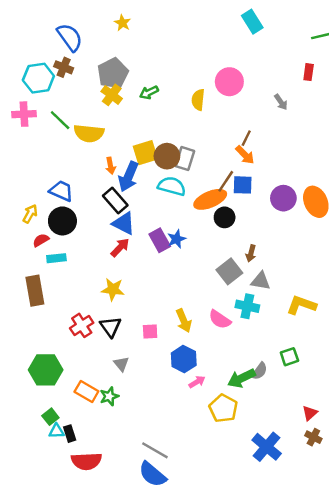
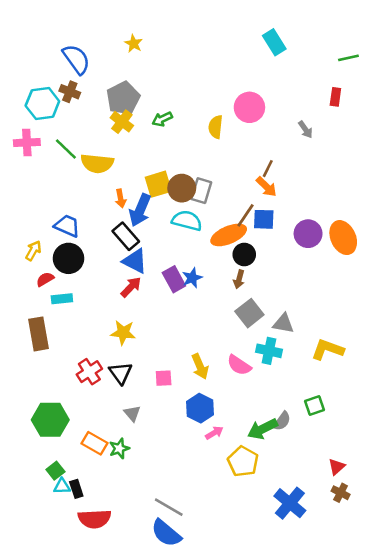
brown arrow: (251, 253) -> (239, 279), moved

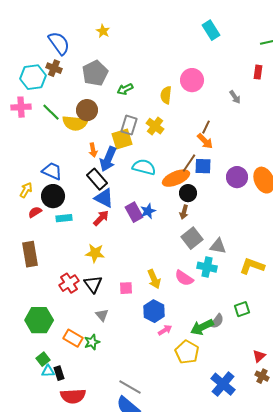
yellow cross: (122, 122) -> (155, 126), moved
brown circle: (182, 188) -> (87, 110), moved
gray rectangle: (201, 191) -> (129, 125), moved
cyan rectangle: (62, 299) -> (64, 218), moved

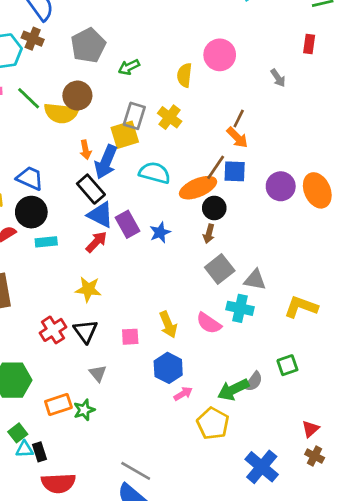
purple rectangle: (134, 212) -> (128, 224), moved
orange rectangle: (73, 338) -> (58, 405), turned -48

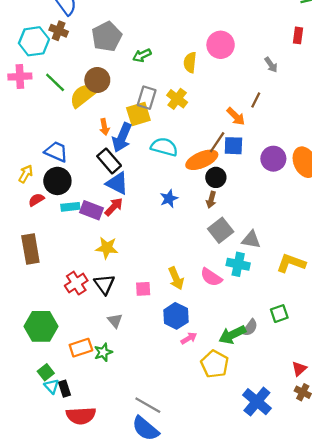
yellow semicircle: (61, 113) -> (83, 95), turned 136
brown line: (239, 119) -> (256, 100), moved
purple rectangle: (128, 224) -> (91, 210), moved, turned -40
cyan triangle: (25, 449) -> (52, 386), turned 49

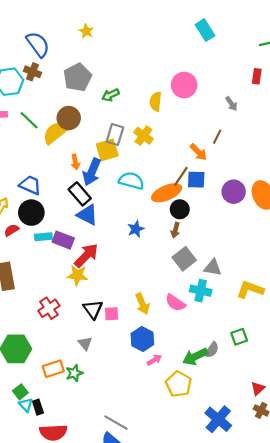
red arrow: (114, 207) -> (86, 255), moved, size x1.4
black triangle: (104, 284) -> (93, 309), moved

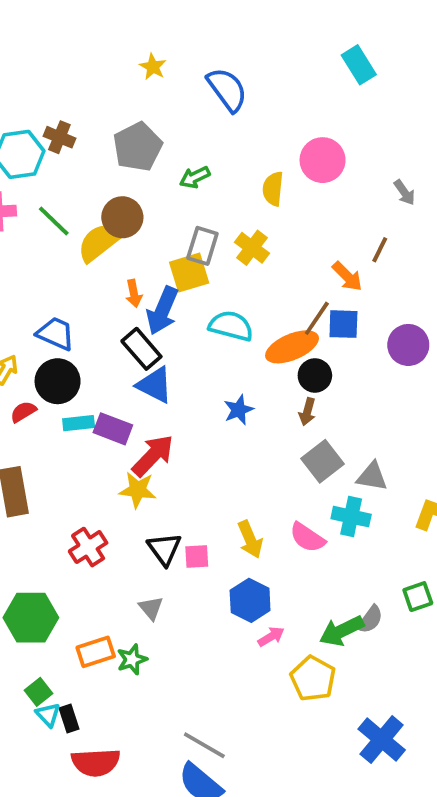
blue semicircle: (38, 44) -> (227, 90), moved

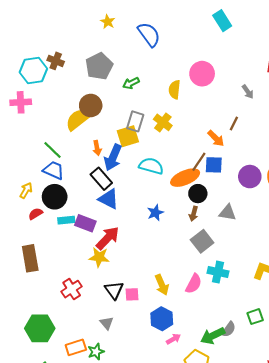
green line: (54, 221) -> (52, 150), moved
gray triangle: (372, 476) -> (228, 213), moved
pink semicircle: (307, 537) -> (194, 284), turned -96

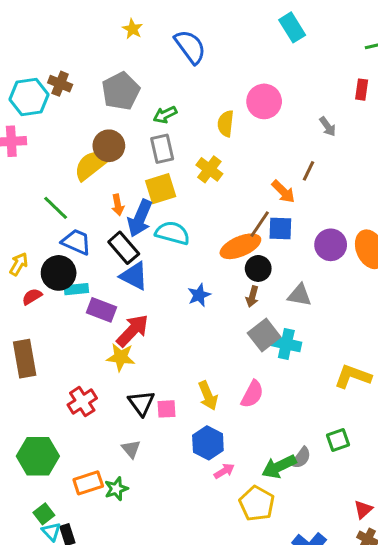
gray rectangle: (135, 121) -> (162, 149), moved, turned -30
cyan semicircle: (151, 166) -> (172, 233), moved
blue trapezoid: (54, 170) -> (76, 242), moved
cyan rectangle: (66, 220) -> (76, 289), moved
cyan cross: (218, 272) -> (286, 344), moved

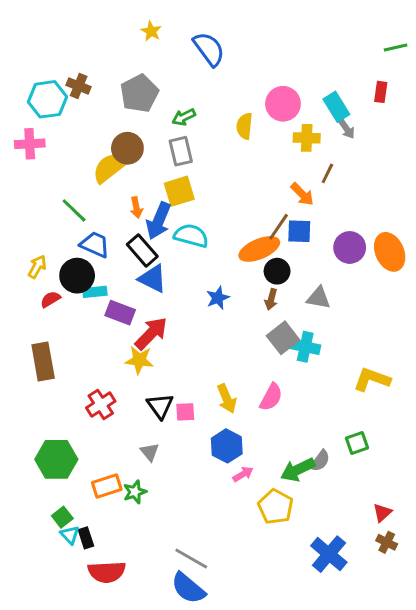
cyan rectangle: (292, 27) -> (336, 107), moved
yellow cross: (209, 169) -> (307, 138), moved, turned -35

